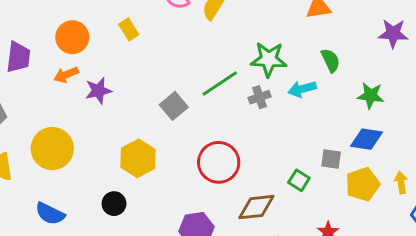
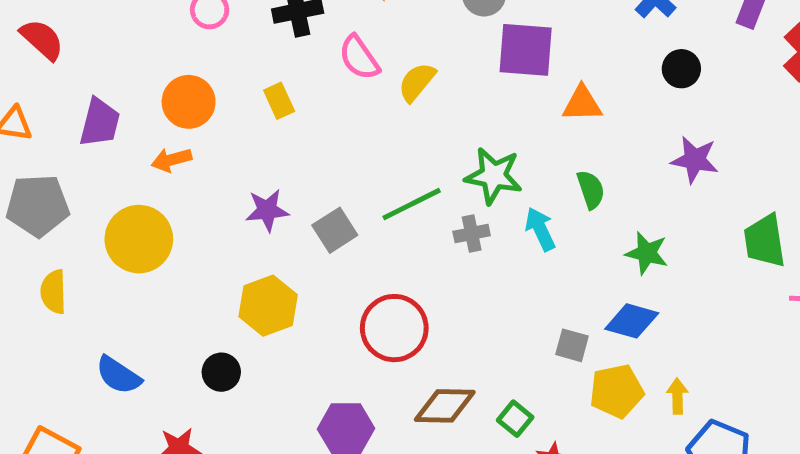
cyan arrow: (302, 89) -> (540, 229), turned 72
purple star: (98, 91) -> (267, 210), moved
yellow circle: (52, 149) -> (139, 239), moved
green square: (299, 180) -> (515, 419), moved

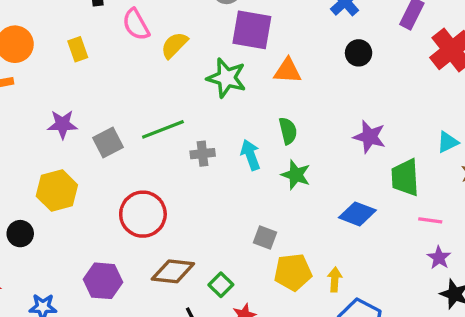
purple star: (695, 160) -> (370, 137), moved
green star: (494, 176) -> (227, 78), moved
green star: (647, 253) -> (296, 175), moved
blue diamond: (632, 321) -> (357, 214), moved

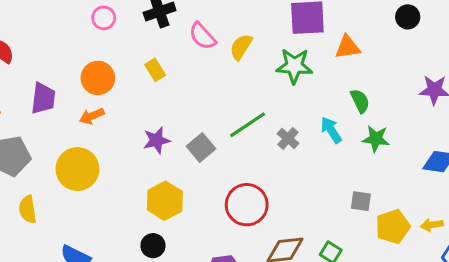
gray cross: (203, 154) -> (288, 138), turned -30
black circle: (20, 234) -> (153, 246), moved
yellow arrow: (335, 280) -> (432, 225), turned -90

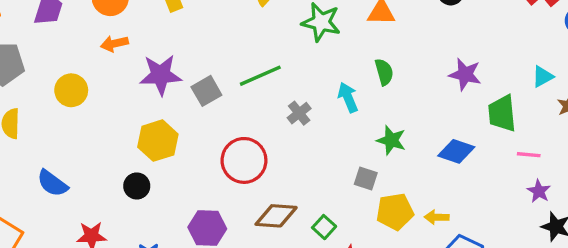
orange arrow: (92, 116) -> (114, 44), moved
gray cross: (288, 138) -> (299, 113), moved
green star: (376, 139) -> (391, 140), moved
purple star: (157, 140) -> (161, 75), size x1.4
yellow circle: (77, 169) -> (71, 90), size x0.7

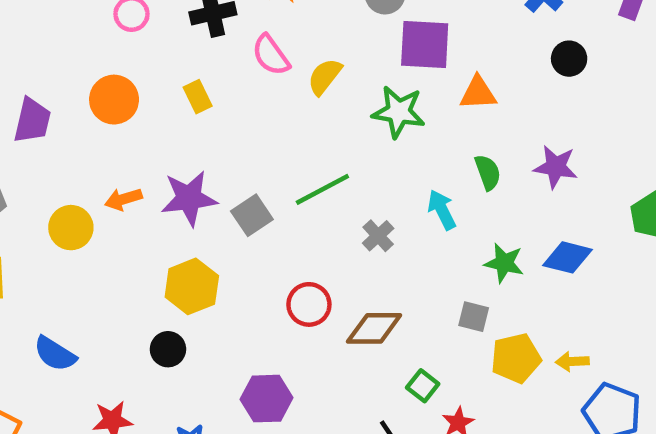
orange arrow: (114, 44) -> (123, 199), moved
purple star: (465, 74) -> (556, 167), moved
blue diamond: (456, 151) -> (567, 257), moved
red circle: (244, 160) -> (309, 304), size x0.7
brown diamond: (276, 216) -> (374, 328), moved

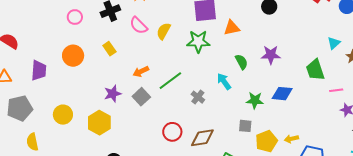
purple star: (189, 198) -> (113, 94), size x0.7
orange arrow: (123, 199) -> (141, 72), moved
yellow hexagon: (192, 286) -> (99, 123), moved

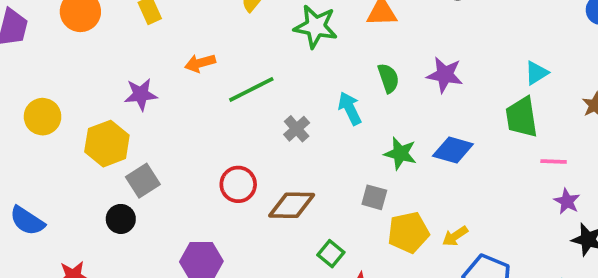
cyan triangle: (334, 43) -> (537, 73), moved
gray square: (141, 97) -> (143, 181), moved
yellow arrow: (291, 139) -> (455, 236), turned -32

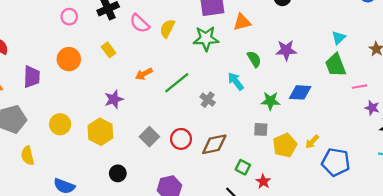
gray square: (143, 181) -> (149, 137), moved

